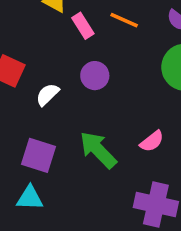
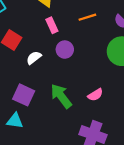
orange line: (124, 20) -> (87, 17), turned -48
pink rectangle: (83, 26) -> (52, 25), moved

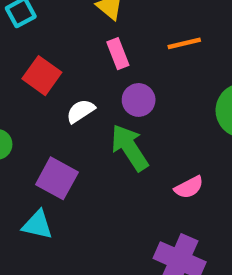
green arrow: (61, 96) -> (130, 148), moved

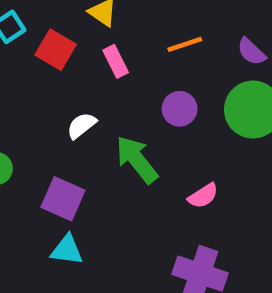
red square: (42, 76) -> (56, 50), moved
purple circle: (139, 100) -> (180, 109), moved
cyan triangle: (38, 225) -> (67, 250), moved

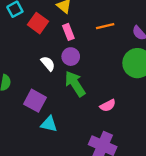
purple circle: (180, 109) -> (71, 57), moved
white semicircle: (82, 126) -> (48, 64), turned 84
cyan triangle: (67, 250) -> (49, 124), moved

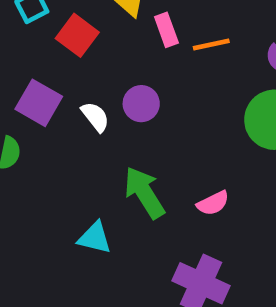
pink rectangle: (68, 32) -> (166, 30), moved
green arrow: (75, 84) -> (144, 193), moved
purple square: (35, 101) -> (39, 103), moved

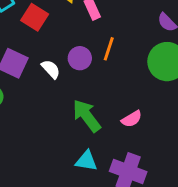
orange line: (211, 45) -> (109, 49), moved, turned -55
cyan triangle: (95, 238) -> (86, 161), moved

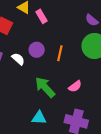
orange line: (109, 49) -> (60, 53), moved
cyan triangle: (86, 161) -> (39, 118), moved

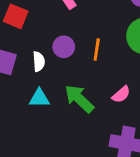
white semicircle: (18, 59) -> (39, 61), turned 48
cyan triangle: (39, 118) -> (39, 98), moved

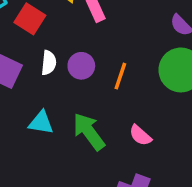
white semicircle: (39, 61) -> (49, 63), moved
pink semicircle: (121, 94) -> (140, 135), turned 72

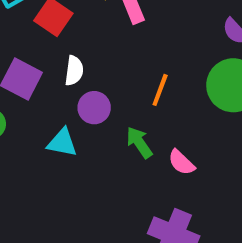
purple circle: (81, 66) -> (94, 108), moved
green arrow: (89, 132) -> (139, 142), moved, size x0.7

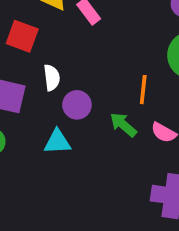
orange line: (160, 90) -> (143, 90), moved

